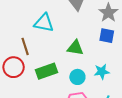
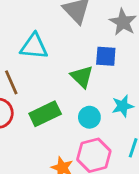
blue square: (107, 36) -> (106, 56), moved
green triangle: (75, 48) -> (82, 77), turned 42

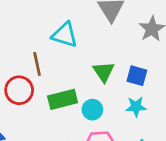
blue square: (106, 56) -> (137, 76), moved
cyan circle: (89, 117) -> (92, 110), moved

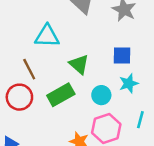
green triangle: (104, 72) -> (79, 64), moved
cyan circle: (92, 110) -> (101, 95), moved

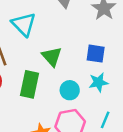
cyan triangle: (47, 36) -> (24, 24), turned 36
green rectangle: (61, 95) -> (29, 84), turned -56

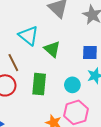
green triangle: (52, 57) -> (52, 49), moved

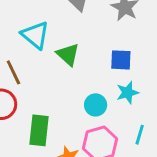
green rectangle: (39, 84) -> (39, 130), moved

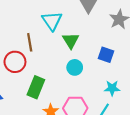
cyan star: (127, 93) -> (112, 88), moved
cyan circle: (96, 105) -> (75, 67), moved

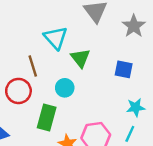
cyan circle: (75, 67) -> (65, 88), moved

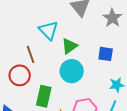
green triangle: (80, 58) -> (69, 46), turned 36
cyan circle: (65, 88) -> (72, 71), moved, size x1.5

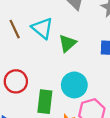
brown line: (31, 54) -> (15, 29), moved
cyan circle: (72, 71) -> (74, 85), moved

